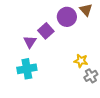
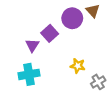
yellow star: (81, 61) -> (78, 66), moved

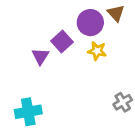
yellow star: (78, 66) -> (97, 51), moved
cyan cross: (29, 74) -> (28, 112), moved

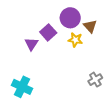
brown triangle: (116, 13) -> (90, 26), moved
cyan cross: (28, 112) -> (22, 87), turned 36

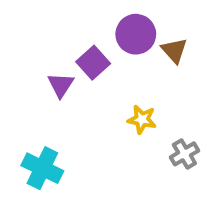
yellow star: (75, 40) -> (142, 119), moved

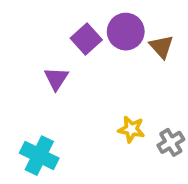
purple square: (93, 63) -> (86, 39), moved
yellow star: (142, 119) -> (131, 129), moved

